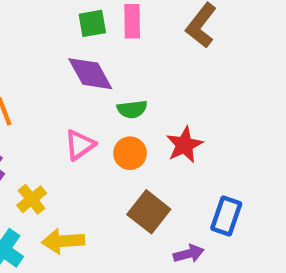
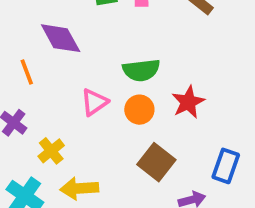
purple diamond: (90, 74) -> (61, 38), moved
green semicircle: (132, 109) -> (141, 70), size x1.4

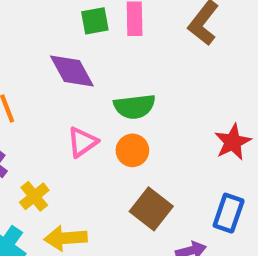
purple diamond: (61, 38) -> (72, 71), moved
red star: (188, 102) -> (233, 142), moved

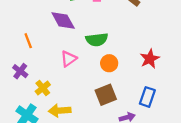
orange circle: (132, 150) -> (109, 63), moved
brown square: (151, 209) -> (106, 95), turned 30

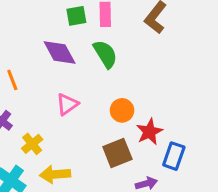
green semicircle: (97, 40) -> (105, 54), moved, turned -115
red star: (150, 59) -> (149, 132), moved

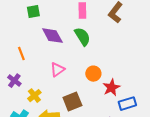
green square: (76, 16) -> (33, 12), moved
brown square: (117, 153) -> (72, 102), moved
blue rectangle: (174, 156) -> (127, 104), turned 54

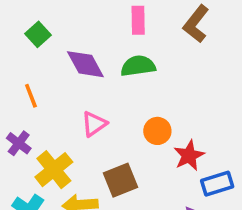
green square: (33, 12) -> (38, 34), moved, turned -32
green semicircle: (82, 37) -> (138, 66), turned -66
yellow cross: (34, 96) -> (54, 170), size x1.5

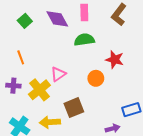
purple diamond: (85, 64) -> (57, 19), moved
purple cross: (19, 143) -> (13, 86), turned -32
red star: (189, 156) -> (115, 60), moved, turned -30
yellow cross: (54, 170) -> (39, 90), moved

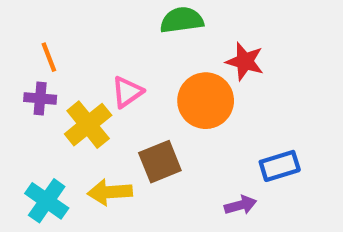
orange circle: (96, 78) -> (206, 101), size x1.6
purple cross: (13, 86) -> (40, 98), moved

